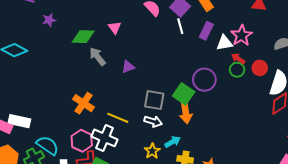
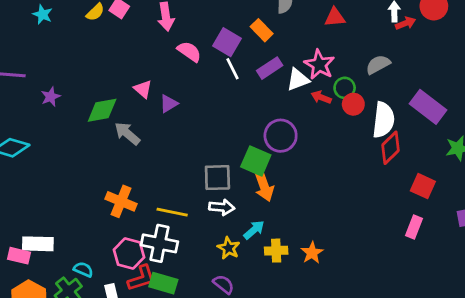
purple rectangle: (206, 31) -> (270, 68), turned 42
purple triangle: (128, 67) -> (169, 104), moved
green circle: (237, 70) -> (345, 88), moved
cyan semicircle: (48, 145) -> (83, 269), size x0.6

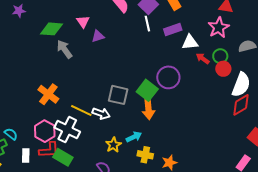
pink star: (319, 65) -> (219, 28), moved
white arrow: (222, 207) -> (101, 114), moved

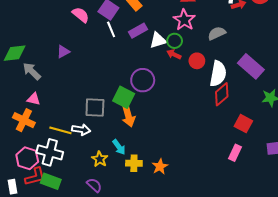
pink triangle: (83, 22) -> (34, 99), moved, turned -32
green circle: (220, 56) -> (175, 41), moved
cyan arrow: (134, 137) -> (119, 147), turned 91

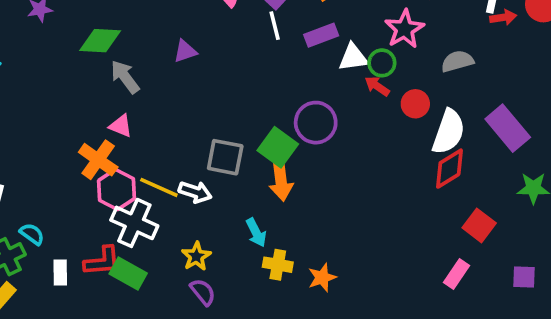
pink hexagon: (27, 158) -> (116, 190), moved
yellow star: (100, 159) -> (196, 256), moved

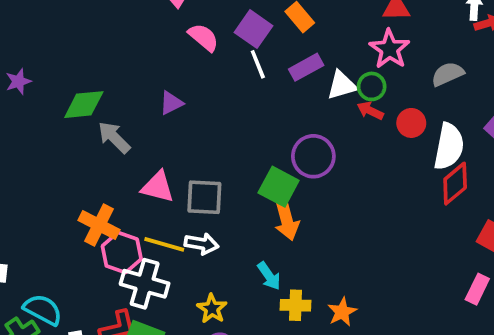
pink triangle: (121, 126) -> (158, 187), moved, size x1.4
gray square: (225, 157) -> (204, 197), moved
cyan semicircle: (32, 234) -> (43, 310), size x1.5

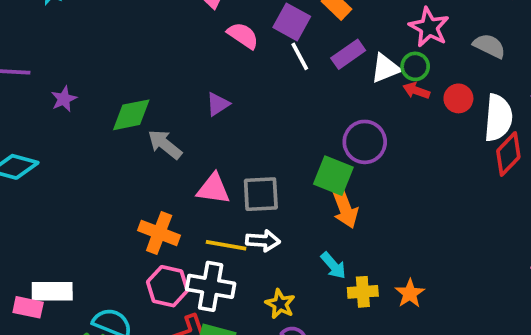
gray semicircle: (448, 74) -> (489, 46), turned 56
pink hexagon: (122, 253) -> (168, 286), moved

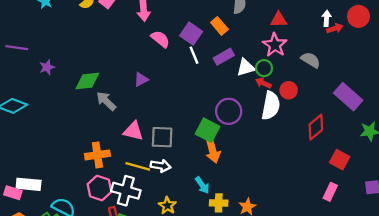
white semicircle: (498, 118) -> (271, 106), moved
orange cross: (159, 233) -> (97, 155), turned -35

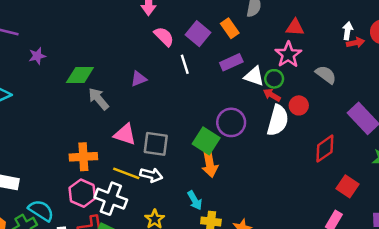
white line: (194, 55) -> (185, 64), moved
white triangle: (246, 67) -> (254, 76), turned 30

